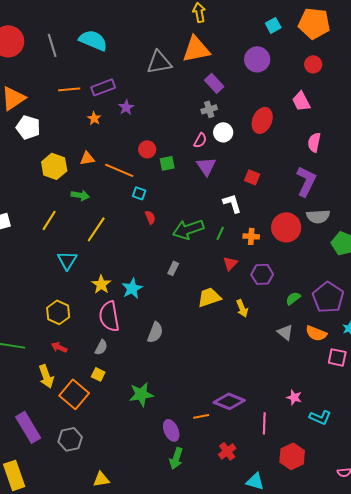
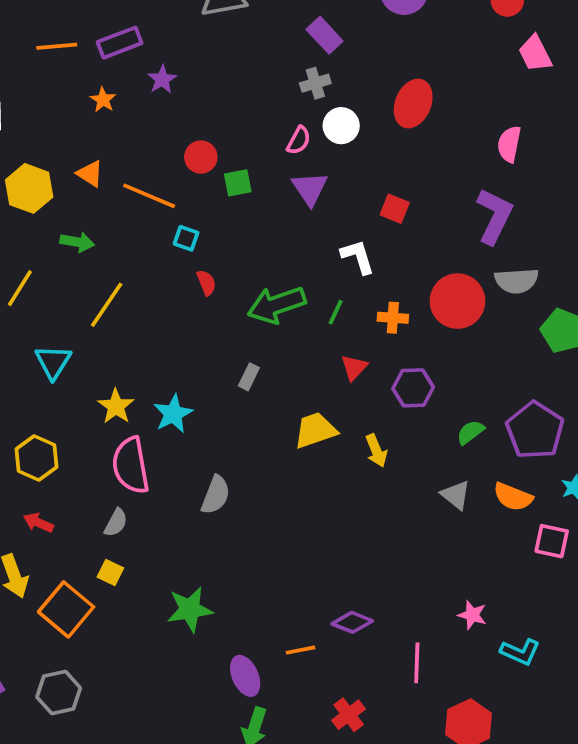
pink trapezoid: (301, 101) -> (535, 54), moved
orange triangle: (87, 158) -> (90, 174), turned 42
purple diamond: (229, 401) -> (352, 622), size x0.7

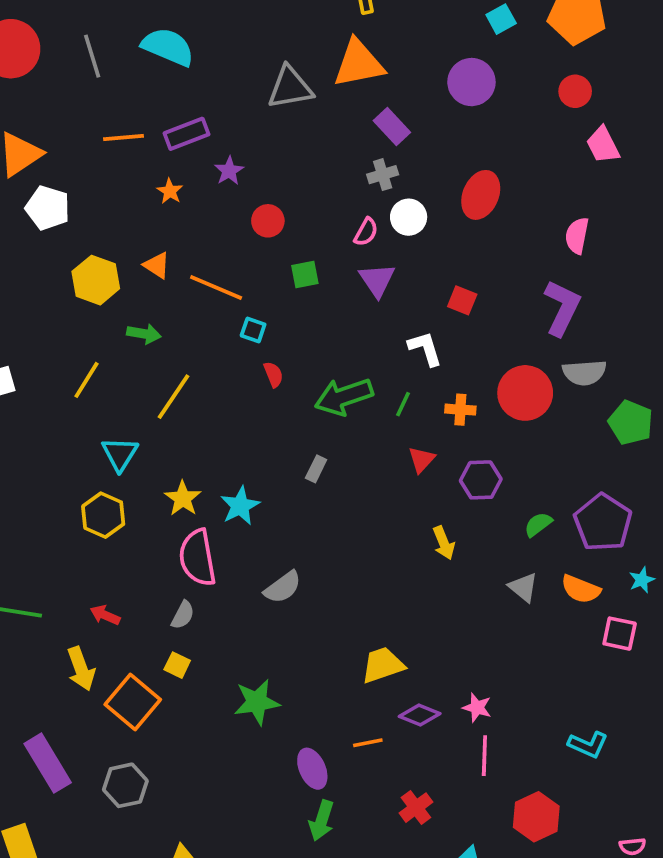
red circle: (201, 157) -> (268, 221), moved
yellow trapezoid: (315, 430) -> (383, 665), moved
yellow hexagon: (37, 458) -> (103, 515), moved
gray semicircle: (216, 495) -> (283, 587), turned 33
pink star: (472, 615) -> (477, 708), moved

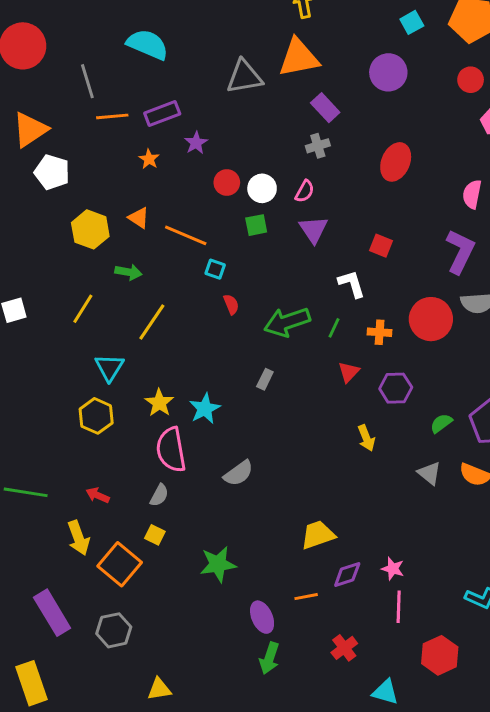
gray line: (92, 56) -> (87, 81), moved
white circle: (409, 217) -> (262, 188), moved
purple diamond: (420, 715) -> (347, 575), turned -40

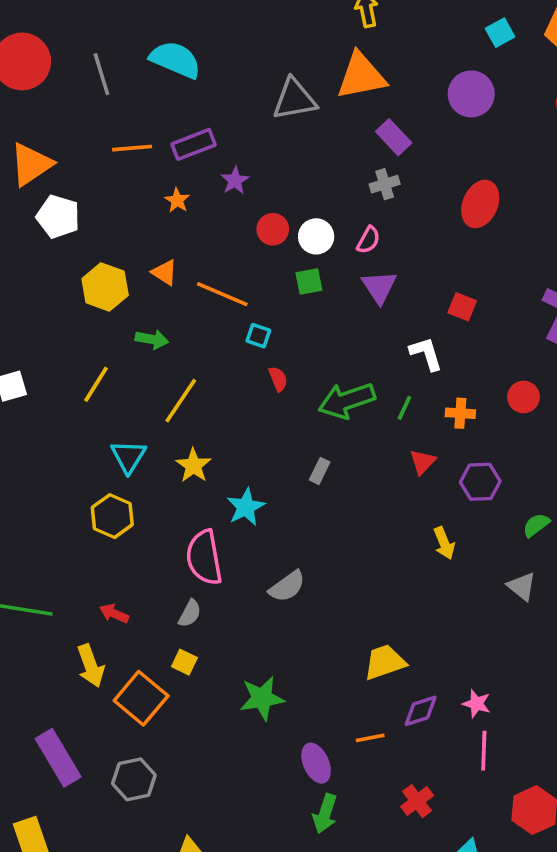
gray line: (87, 81) -> (101, 74), moved
red circle: (431, 319) -> (524, 397), size x0.6
yellow star: (159, 403) -> (193, 466), moved

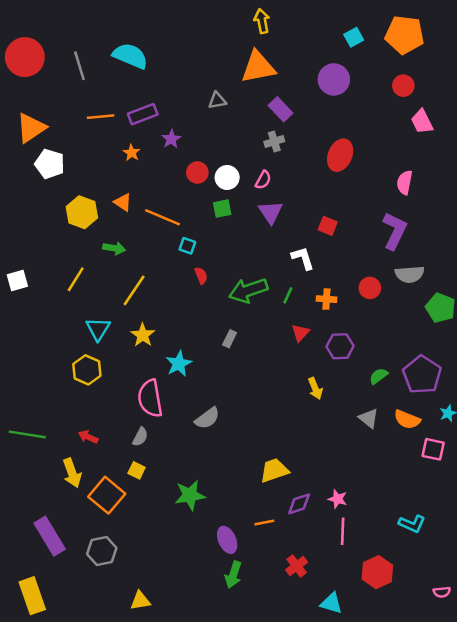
gray triangle: (294, 99) -> (217, 101), moved, size x0.6

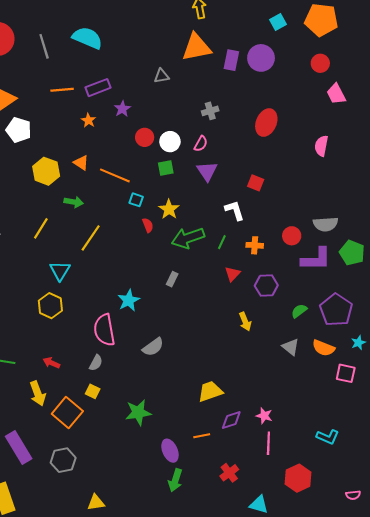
purple rectangle: (280, 109) -> (231, 60), moved, turned 54
purple L-shape: (395, 231) -> (316, 259), moved, turned 64
yellow star: (143, 335) -> (169, 209), moved

